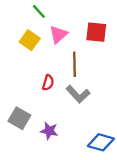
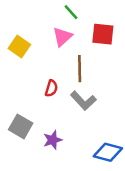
green line: (39, 11) -> (71, 12), moved
yellow square: (30, 40) -> (19, 47), moved
purple star: (49, 131) -> (53, 140), turned -30

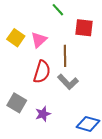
pink triangle: (62, 37) -> (39, 40), moved
red semicircle: (51, 88) -> (42, 72), size x1.6

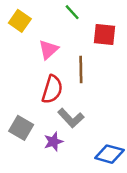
yellow square: (16, 38) -> (20, 21), moved
gray L-shape: (68, 82) -> (71, 118), moved

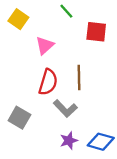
brown line: (81, 69) -> (79, 78), moved
purple star: (53, 142) -> (69, 141), moved

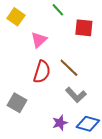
brown line: (79, 78) -> (69, 68), turned -45
gray L-shape: (65, 108) -> (76, 95), moved

